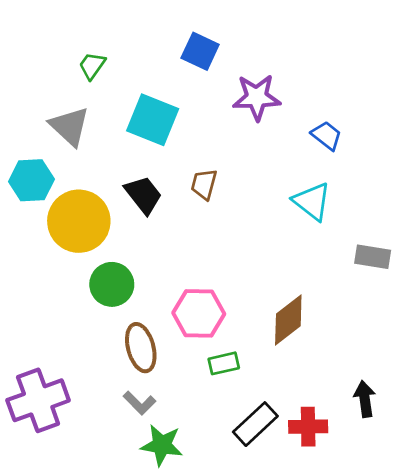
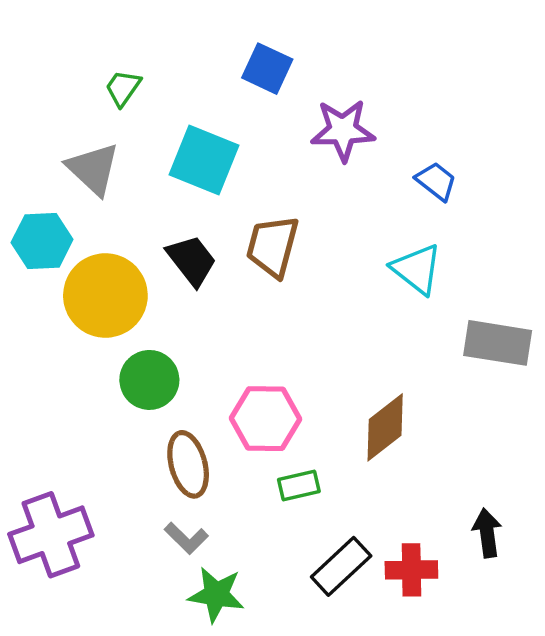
brown trapezoid: (204, 184) -> (272, 246), size x1.5
gray rectangle: (373, 257) -> (498, 343), size x1.4

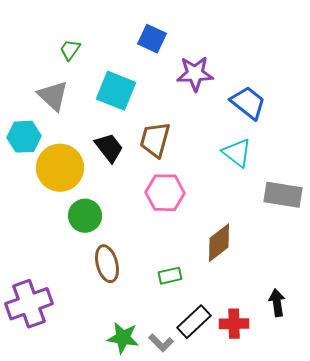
blue trapezoid: (436, 181) -> (248, 103), size x1.5
pink hexagon: (265, 419) -> (165, 193), moved
gray L-shape: (186, 538) -> (161, 343), moved

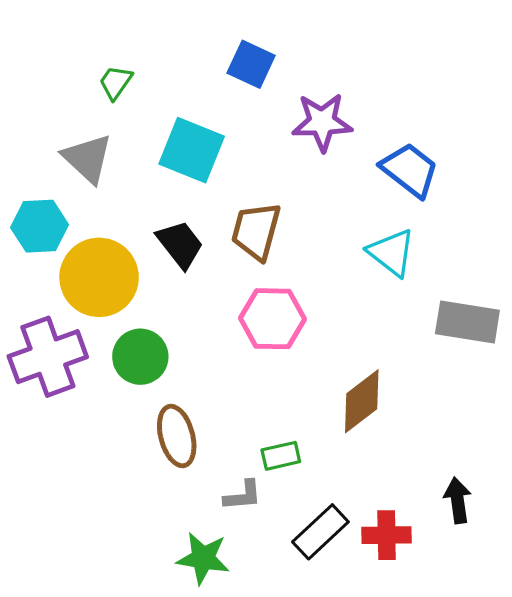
purple cross: (29, 304) -> (48, 357), moved
gray L-shape: (161, 343) -> (243, 495), moved, turned -50

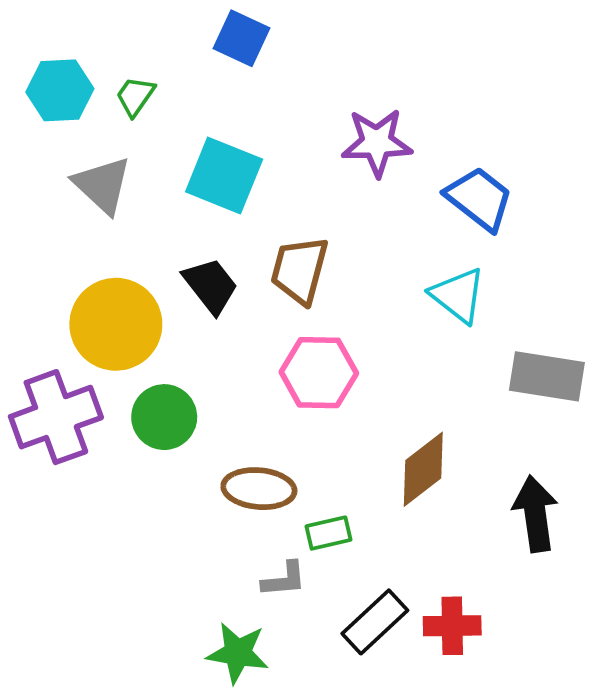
blue square: (251, 64) -> (242, 38), moved
cyan hexagon: (40, 226) -> (60, 90), moved
brown ellipse: (177, 436) -> (259, 489), moved, turned -70
black arrow: (458, 500) -> (535, 514), moved, size x1.4

